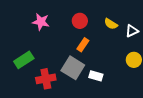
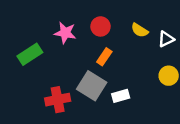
pink star: (41, 22) -> (65, 33), moved
green rectangle: (24, 60) -> (30, 54), moved
white rectangle: (96, 76) -> (121, 96), turned -32

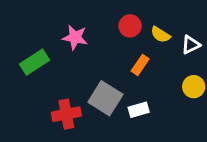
red circle: (101, 26) -> (130, 26), moved
orange rectangle: (104, 57) -> (140, 65), moved

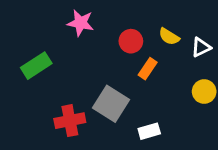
red circle: (130, 26) -> (131, 41), moved
pink star: (75, 37) -> (81, 23), moved
white rectangle: (139, 110) -> (149, 131), moved

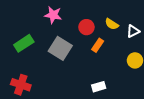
gray square: (111, 104) -> (60, 48), moved
red cross: (70, 121) -> (21, 85), moved, turned 30

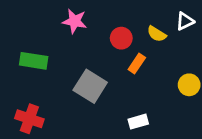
white triangle: (133, 31) -> (185, 21), moved
green rectangle: (24, 43) -> (34, 61), turned 42
gray square: (60, 48) -> (90, 86), moved

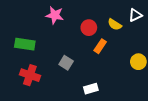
gray square: (90, 86) -> (66, 63), size x0.6
red cross: (29, 119) -> (30, 75), moved
white rectangle: (138, 122) -> (91, 89), moved

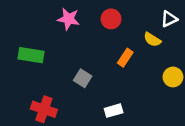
yellow semicircle: (115, 24) -> (152, 40), moved
red circle: (89, 28) -> (111, 19), moved
red cross: (30, 75) -> (44, 109), moved

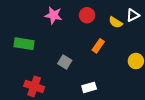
yellow semicircle: (152, 40) -> (116, 22), moved

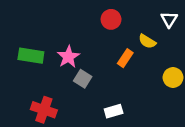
pink star: (54, 15) -> (68, 57), moved, turned 30
white triangle: (133, 15) -> (169, 19), turned -32
yellow semicircle: (116, 22) -> (147, 41), moved

